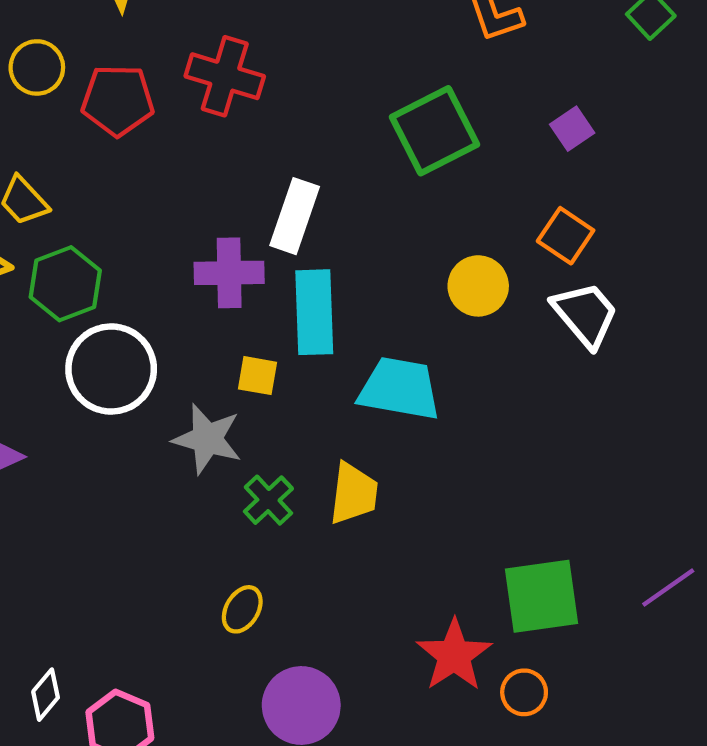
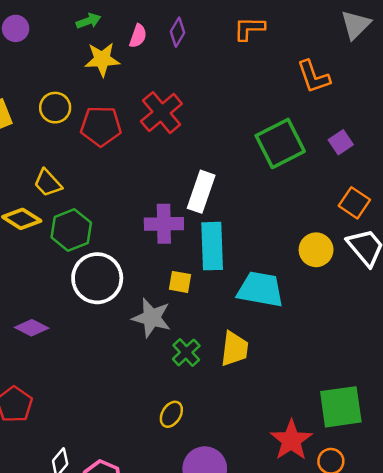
red cross: (225, 76) -> (161, 113), turned 33
purple square: (572, 129) -> (341, 142), moved
yellow circle: (478, 286) -> (316, 250), moved

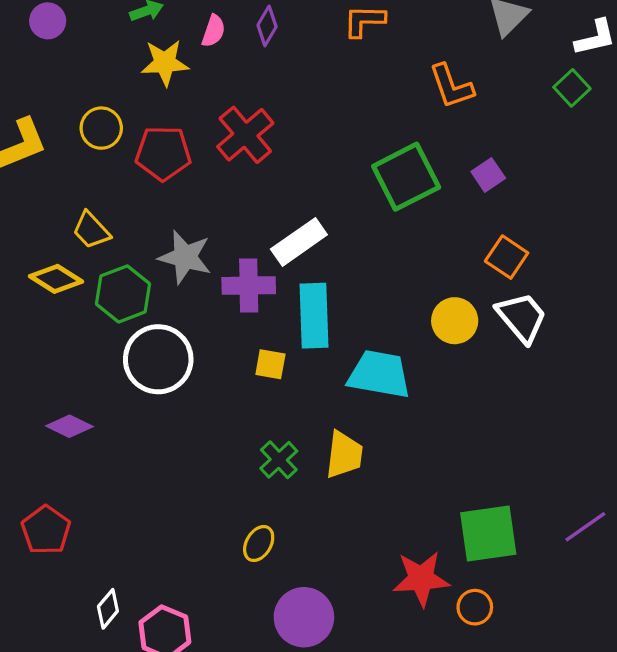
white rectangle: (201, 192) -> (299, 242), turned 36
gray star: (152, 318) -> (185, 257), moved
red star: (291, 440) -> (421, 579), turned 30

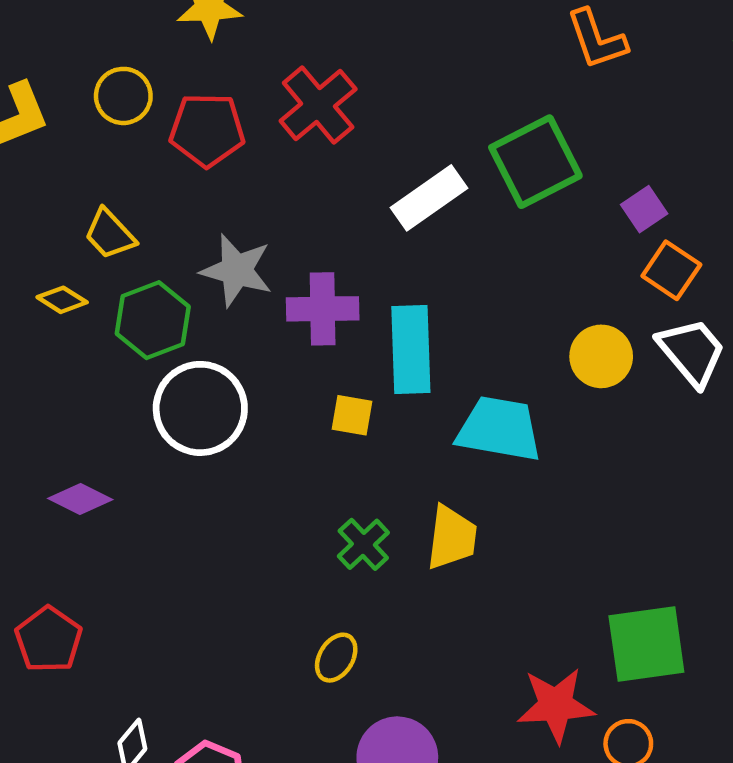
purple square: (488, 175) -> (644, 209), moved
white rectangle: (299, 242) -> (429, 198), moved
yellow diamond: (56, 279) -> (62, 300), size x0.7

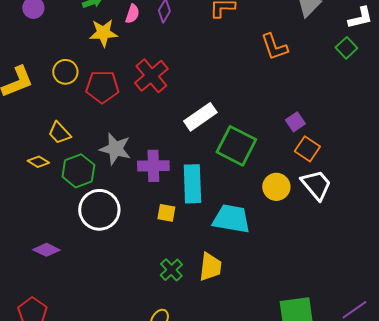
green square: (535, 162) -> (236, 146), moved, turned -36

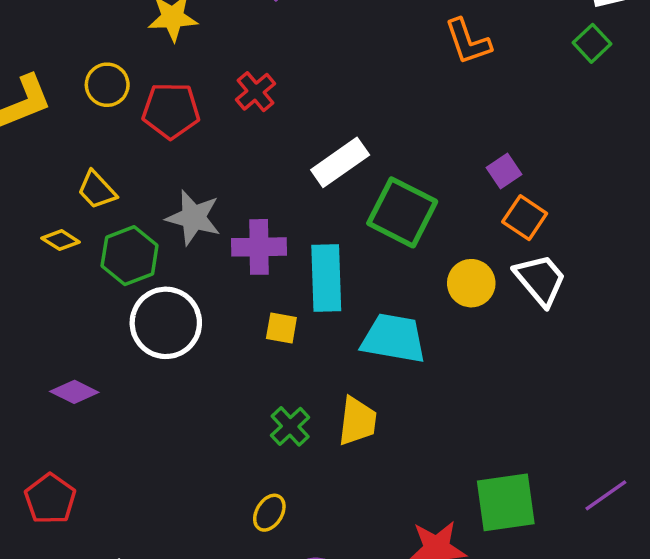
red cross: (151, 76) -> (256, 92), size x0.7

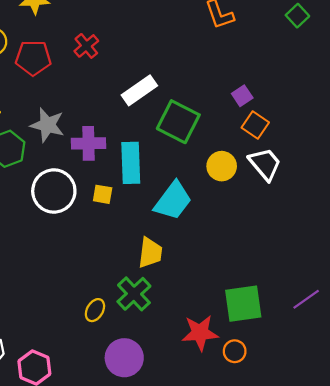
white circle: (166, 323) -> (54, 191), moved
cyan trapezoid: (394, 338) -> (173, 201), turned 117
green cross: (290, 426) -> (134, 294), moved, size x1.4

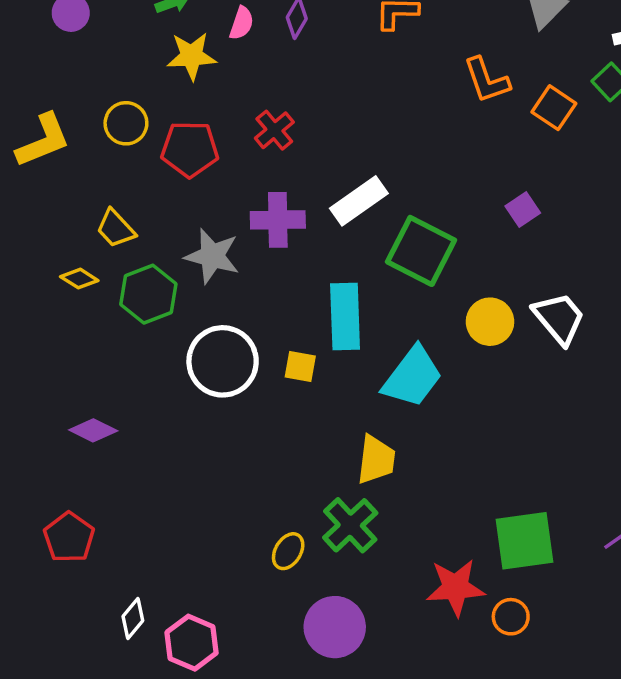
orange square: (255, 125) -> (554, 108), moved
purple cross: (88, 143) -> (278, 220), moved

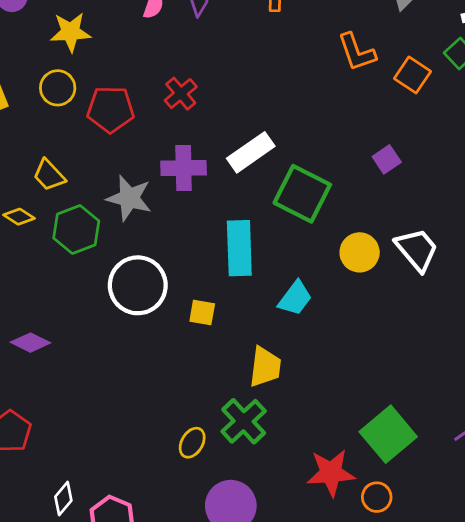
yellow star: (192, 56) -> (71, 32), moved
yellow square: (300, 367) -> (202, 313), moved
cyan trapezoid: (412, 377) -> (295, 298), size x0.7
green square: (525, 541) -> (388, 434), turned -32

